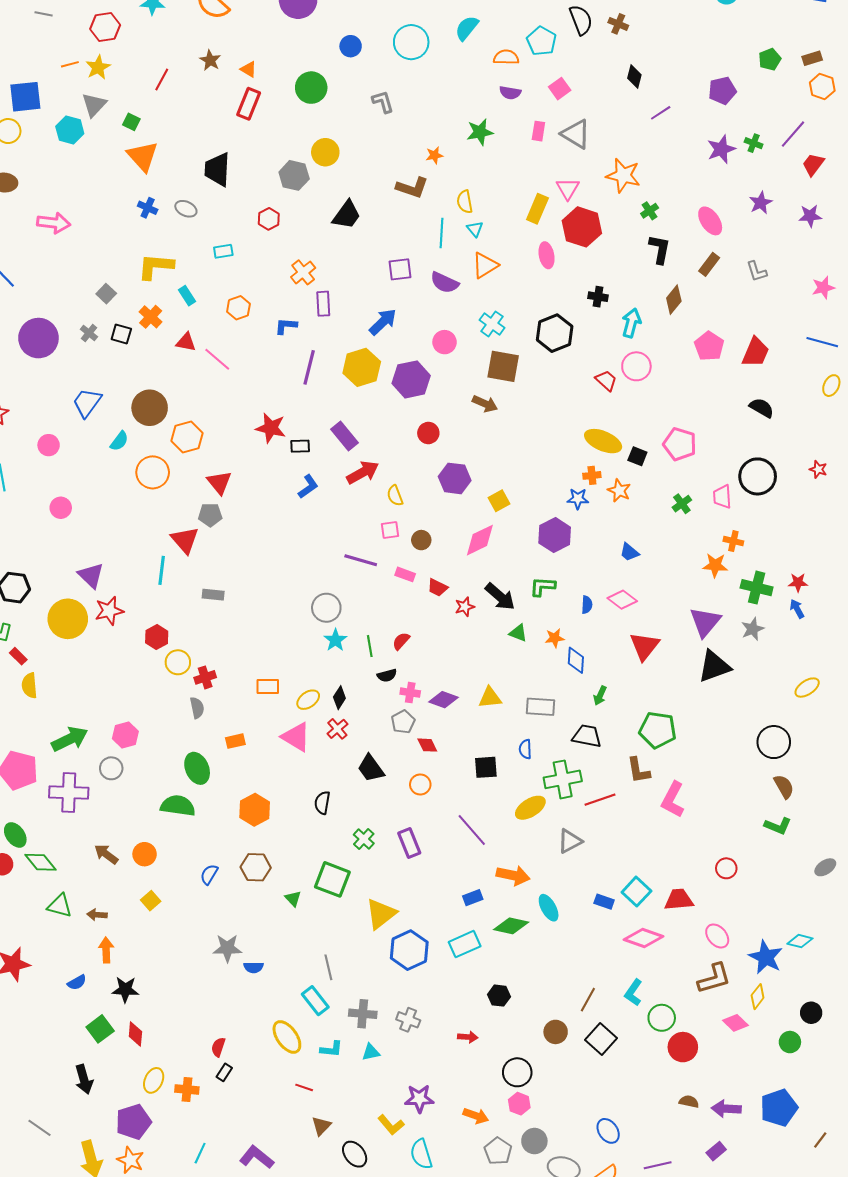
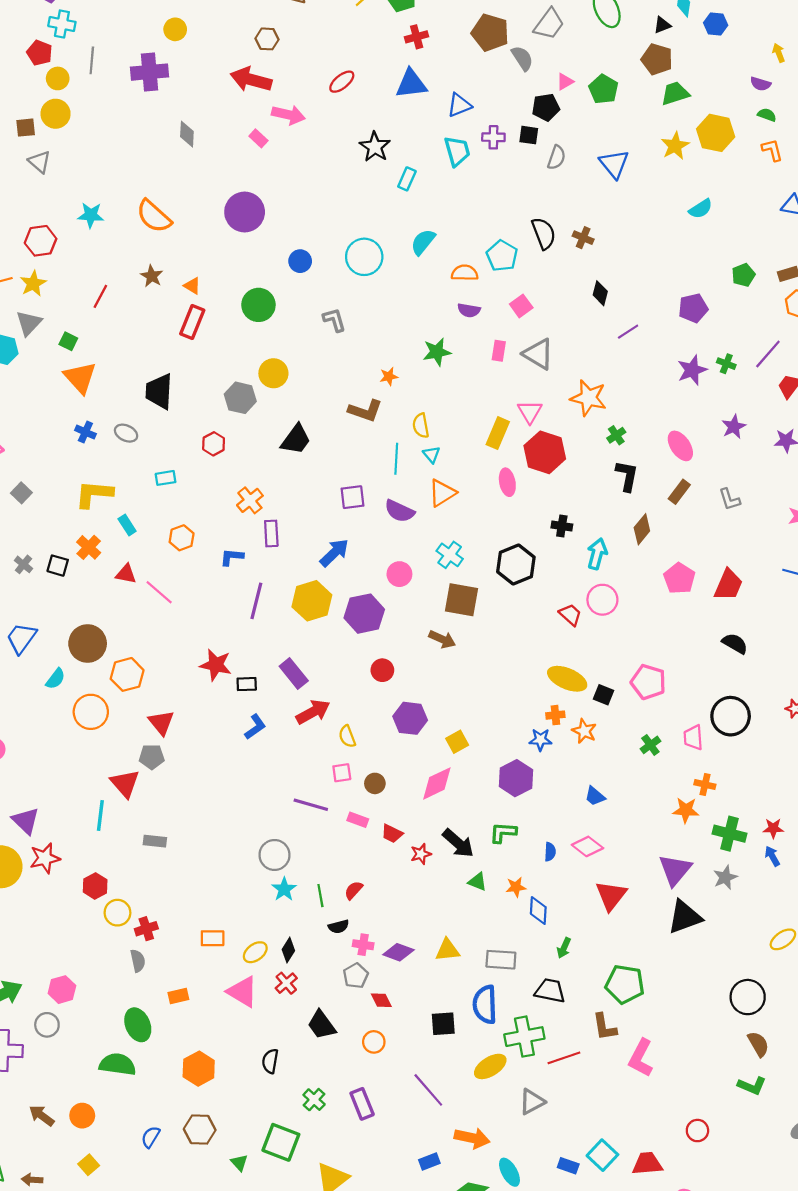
gray square: (106, 294) -> (21, 493), moved
blue semicircle: (525, 749) -> (485, 1005), size x1.8

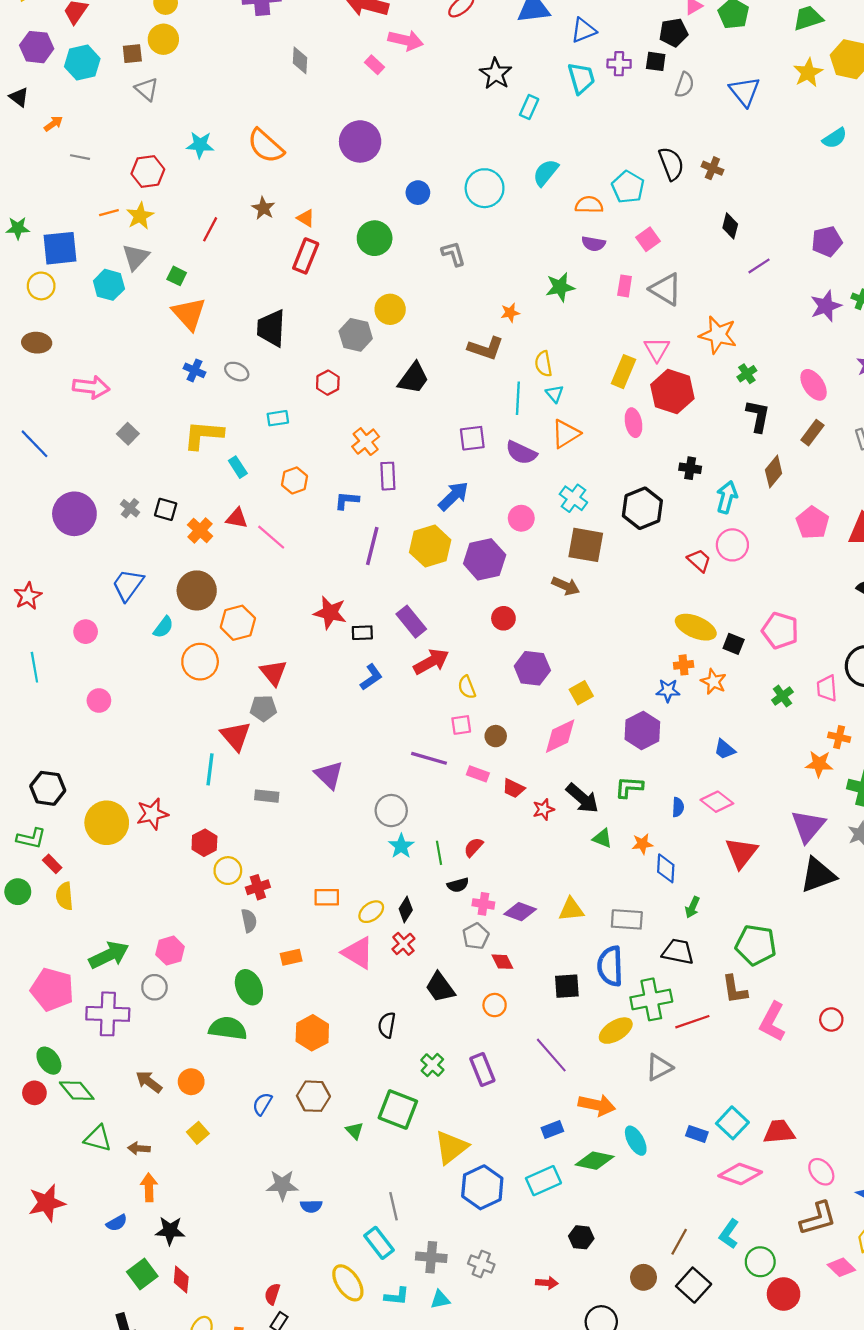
orange cross: (89, 547) -> (200, 530), moved
purple triangle: (26, 821) -> (329, 775), moved
red circle: (697, 1131) -> (831, 1019), moved

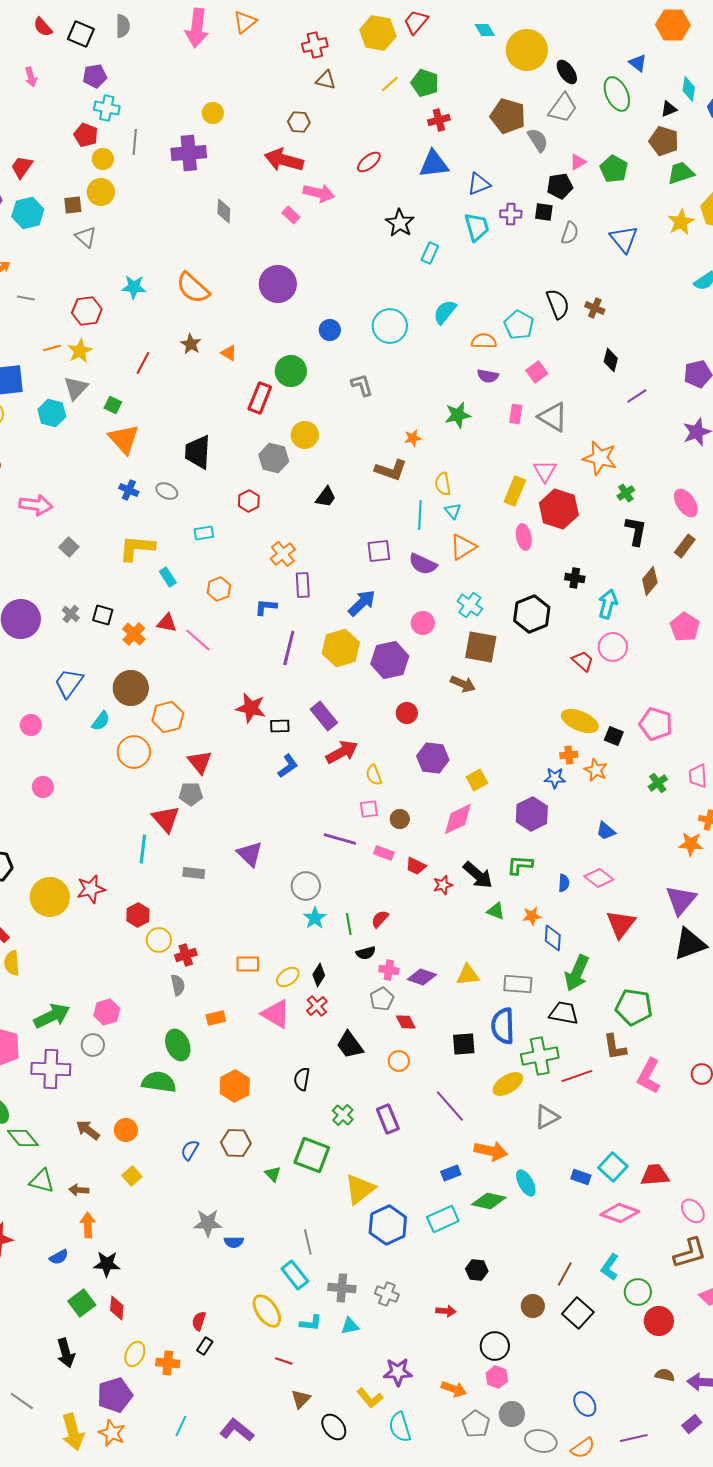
red rectangle: (306, 256) -> (260, 398), moved
black trapezoid: (413, 378) -> (326, 497), size x0.7
green arrow: (692, 907) -> (577, 973), size x1.8

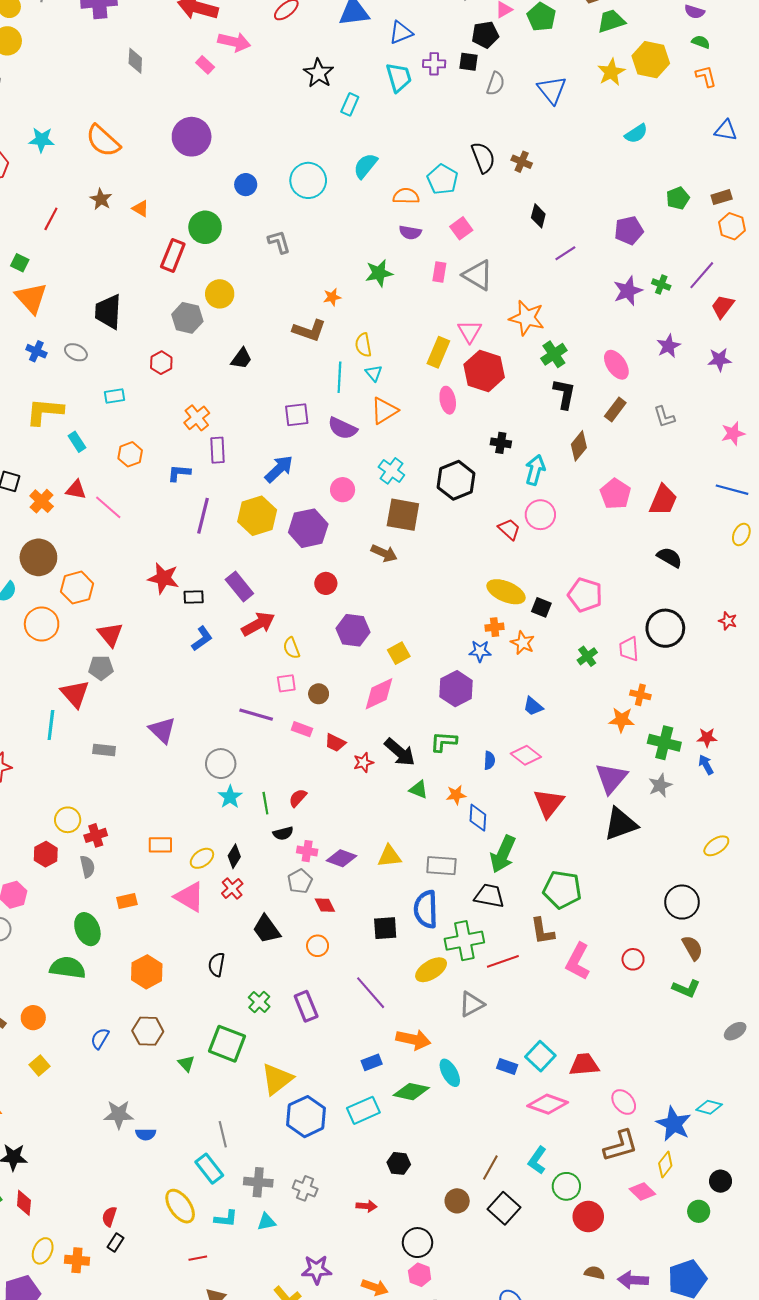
green cross: (626, 493) -> (554, 354), size x1.4
red hexagon: (138, 915) -> (46, 854), moved
red line: (284, 1361) -> (198, 1258), turned -30

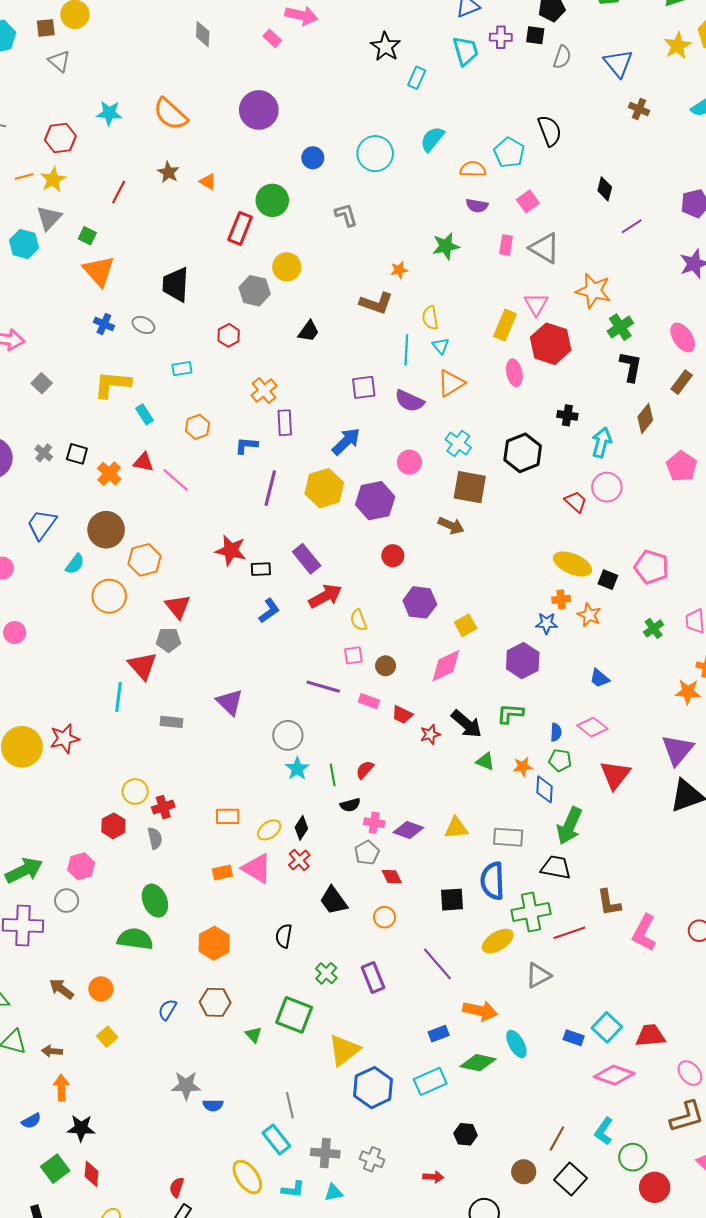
brown cross: (522, 162) -> (639, 109), moved
green pentagon: (562, 890) -> (560, 760), moved, size x0.6
orange rectangle: (127, 901) -> (222, 873), moved

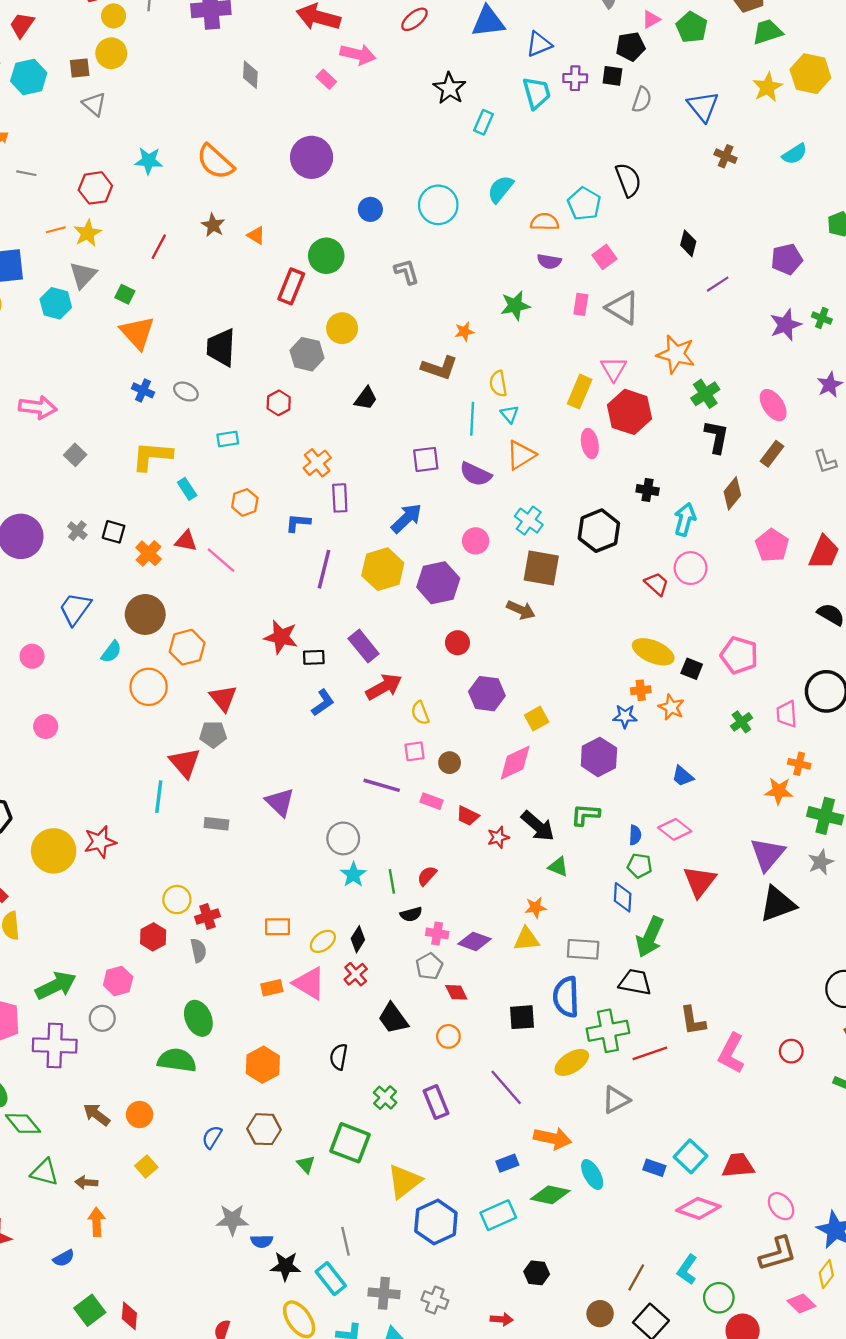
orange star: (523, 767) -> (536, 907), moved
black star: (81, 1128) -> (286, 1266), moved

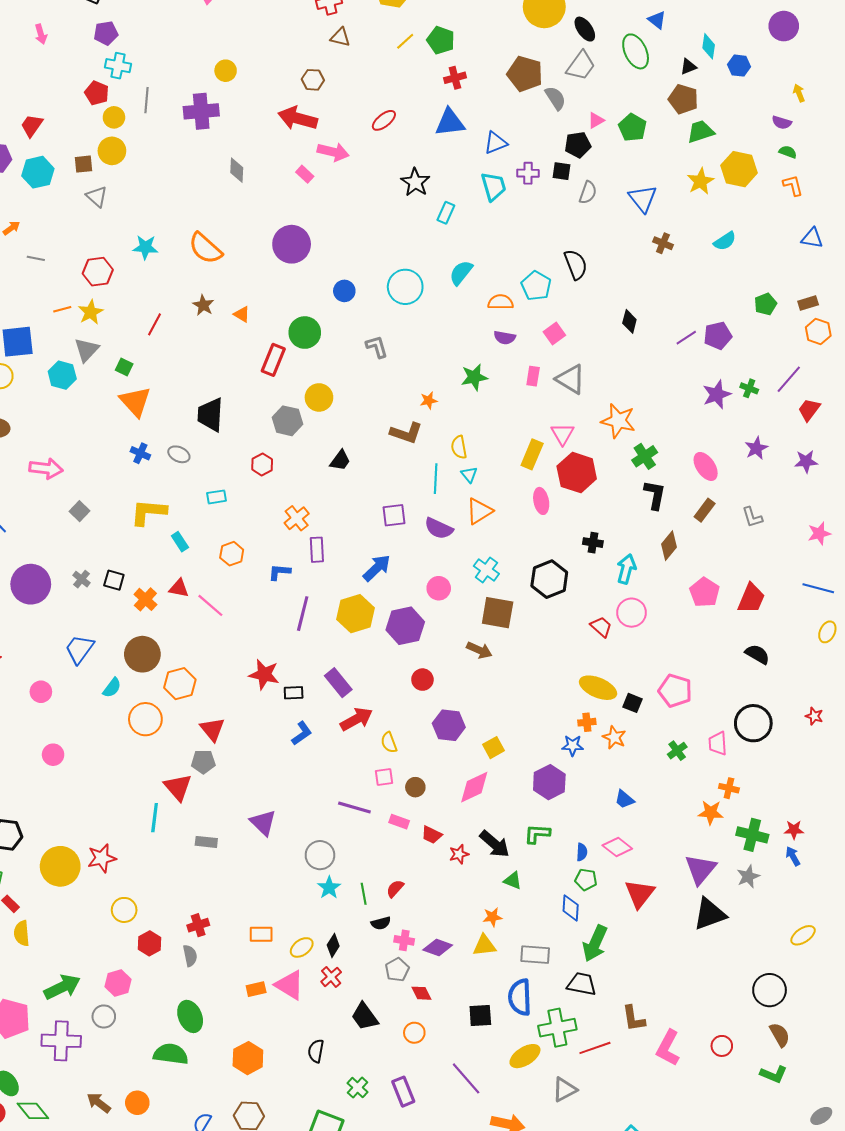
purple line: (718, 284) -> (686, 338), moved
yellow circle: (177, 900) -> (124, 910), moved

